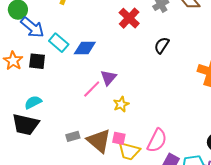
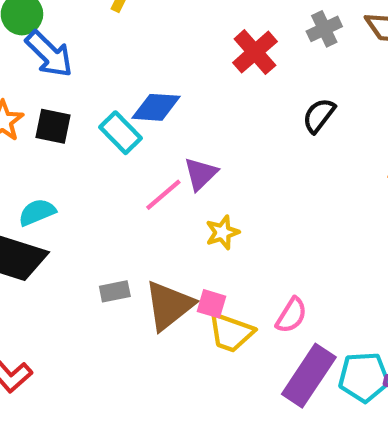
cyan rectangle: (59, 43) -> (121, 133), moved
pink semicircle: (157, 140) -> (291, 315), size x0.7
brown triangle: (99, 141) -> (169, 305), turned 36

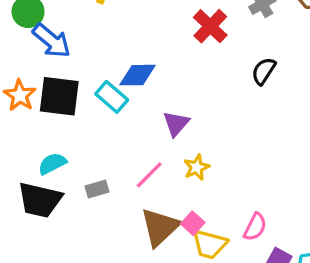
black square: (53, 126) -> (59, 96), size x1.5
pink line: (163, 195) -> (149, 175), moved
gray rectangle: (115, 291) -> (97, 189), moved
pink square: (212, 304) -> (193, 223), turned 30

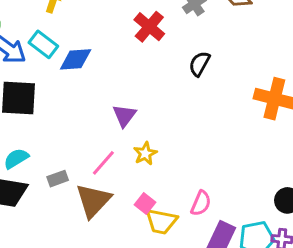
blue diamond: (137, 75) -> (76, 59), moved
cyan rectangle: (112, 97) -> (43, 44), moved
brown triangle: (160, 227) -> (93, 201), moved

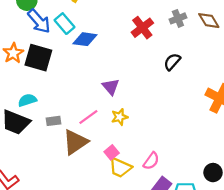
purple triangle: (124, 116) -> (111, 87), turned -30

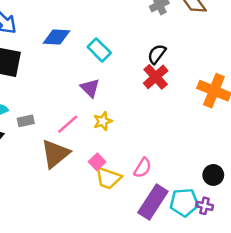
cyan rectangle: (64, 24) -> (99, 50), moved
red cross: (142, 28) -> (156, 77), moved
gray rectangle: (53, 121) -> (26, 121), moved

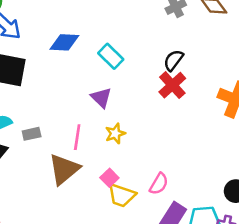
pink line: (68, 124) -> (77, 137), turned -40

